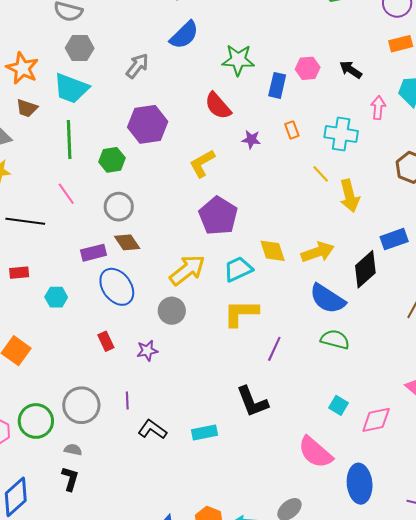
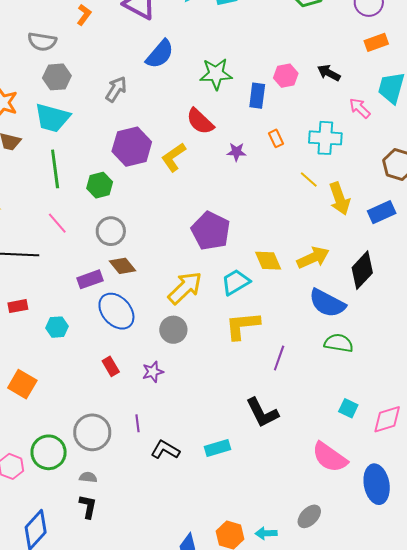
pink arrow: (378, 108) -> (360, 108), turned -45
yellow L-shape: (202, 163) -> (174, 157), moved
blue rectangle: (394, 239) -> (382, 212), moved

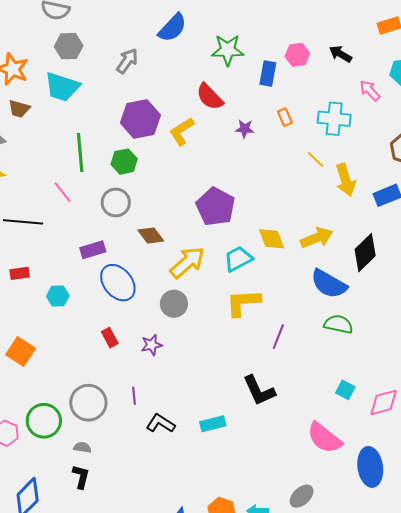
green line: (55, 169) -> (80, 152), moved
green hexagon: (100, 185) -> (124, 162), moved
brown diamond: (123, 266) -> (151, 236), moved

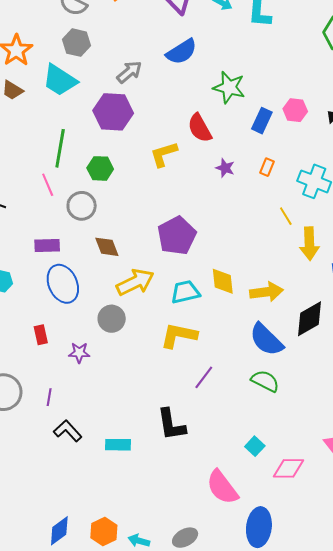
orange rectangle: (285, 117) -> (267, 167), turned 30
purple hexagon: (140, 119) -> (113, 112), moved
pink line: (63, 192) -> (48, 185), moved

